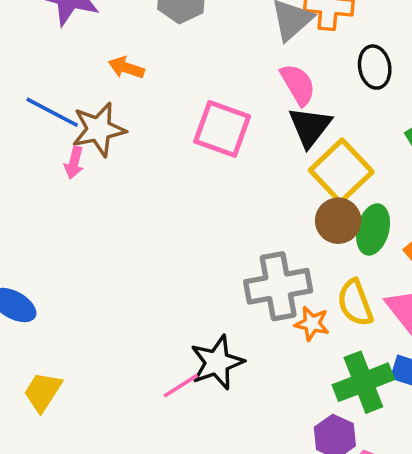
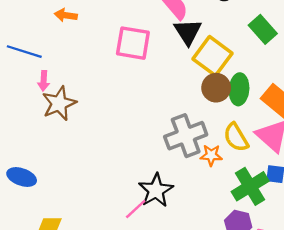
brown star: (99, 129) -> (59, 103), moved

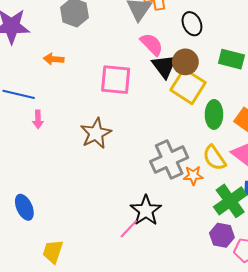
green rectangle: (263, 29) -> (231, 59), turned -30
brown circle: (216, 88) -> (185, 62), moved
brown star: (59, 103) -> (96, 133), moved
blue ellipse: (22, 177) -> (24, 207), turned 50

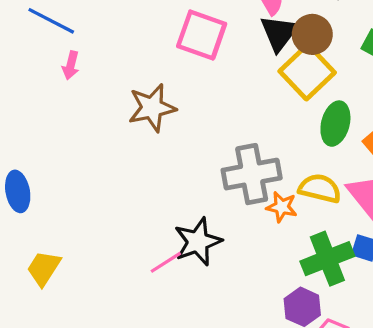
yellow semicircle: (214, 158) -> (320, 188), turned 124

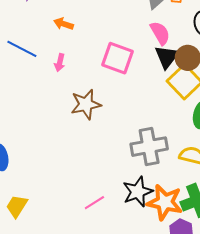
pink arrow: (71, 65) -> (60, 63), moved
orange star: (282, 207) -> (165, 202), moved, size x1.8
black star: (198, 242) -> (138, 192), moved

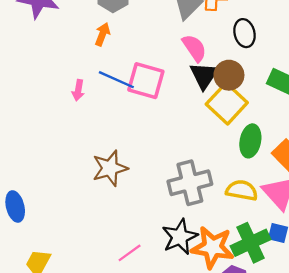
orange arrow: (63, 24) -> (102, 34), moved, turned 96
blue line: (22, 49) -> (116, 80), moved
brown star: (86, 104) -> (110, 168), moved

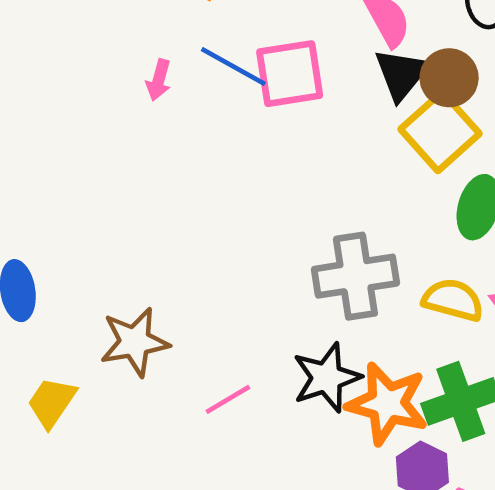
pink square: (146, 81) -> (290, 74), turned -30
brown star: (110, 168) -> (135, 342), moved

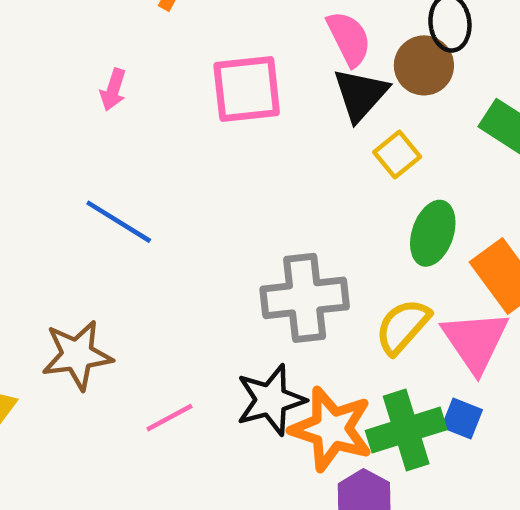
blue line: (233, 67) -> (119, 222), moved
brown circle: (449, 78) -> (424, 65), moved
yellow square: (440, 131) -> (397, 155), size x0.6
yellow semicircle: (453, 300) -> (403, 326), turned -66

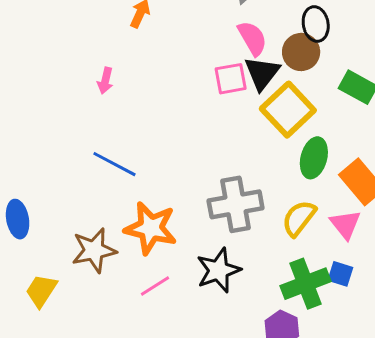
pink square: (247, 89) -> (231, 79), moved, size x0.7
yellow square: (397, 155) -> (288, 110), size x1.8
pink triangle: (475, 341) -> (345, 224), size x0.7
orange star: (331, 429) -> (151, 228), moved

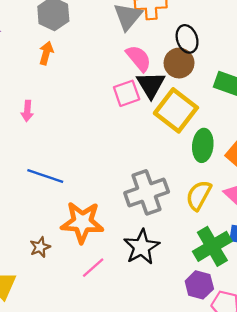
brown star: (94, 250) -> (40, 247), size x0.6

